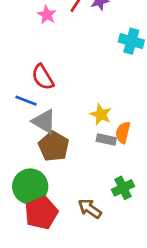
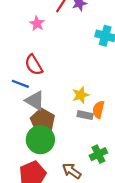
pink star: (47, 15) -> (37, 24), moved
yellow star: (101, 114) -> (81, 95), turned 30
green circle: (30, 186) -> (40, 140), moved

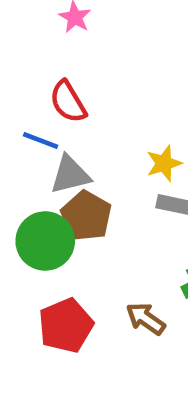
gray triangle: (35, 101) -> (70, 175), turned -45
green circle: (40, 140) -> (45, 241), moved

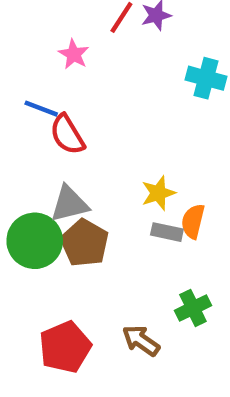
blue line: (41, 141) -> (41, 109), moved
green circle: (45, 241) -> (35, 241), moved

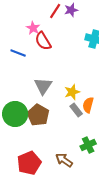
red semicircle: (67, 135) -> (43, 41), moved
gray triangle: (69, 204) -> (43, 86), moved, turned -42
gray rectangle: (167, 232) -> (76, 110), turned 40

